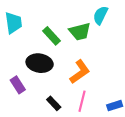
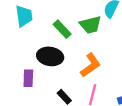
purple rectangle: (18, 85) -> (28, 78), turned 35

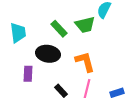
cyan trapezoid: (24, 16) -> (18, 33), moved
orange L-shape: (90, 65) -> (85, 62), turned -70

